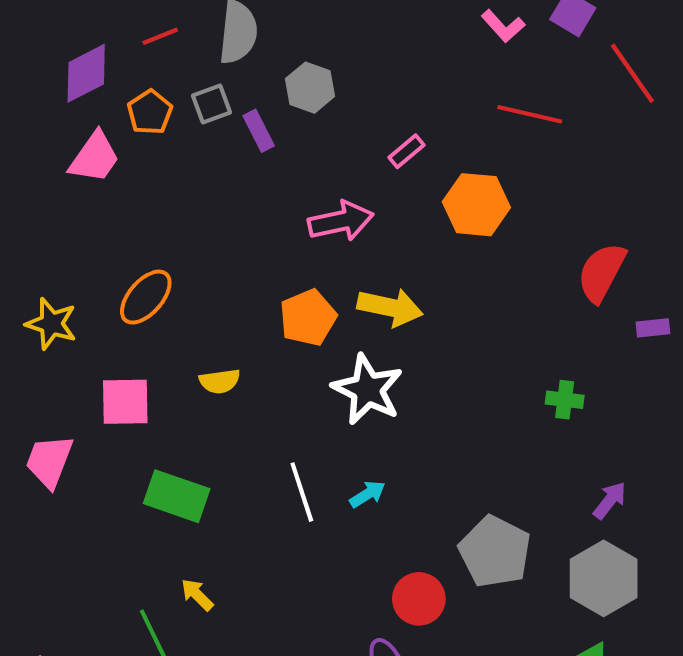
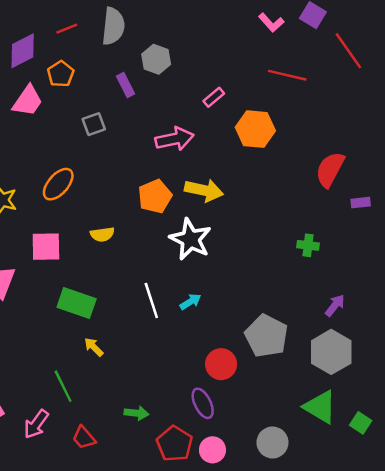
gray square: (211, 104) -> (94, 124), moved
yellow arrow: (197, 595) -> (94, 347), moved

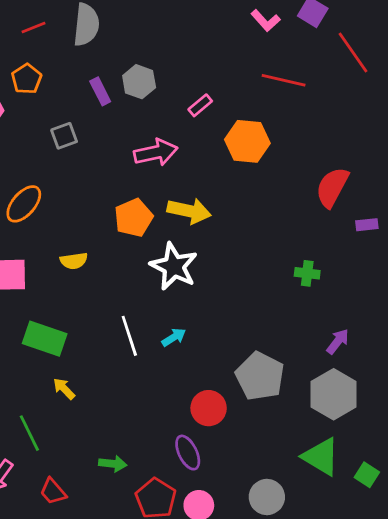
gray hexagon: (156, 59) -> (139, 82), moved

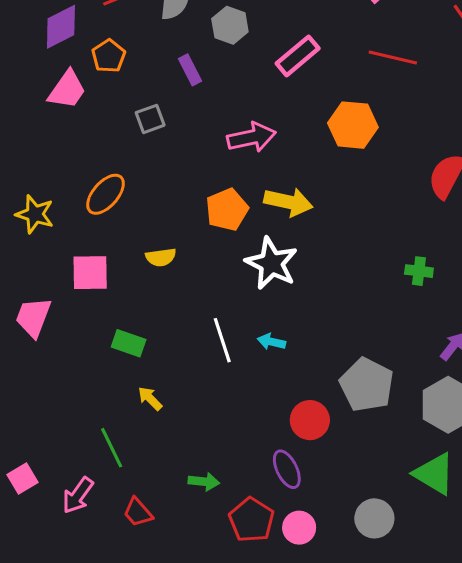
gray hexagon: (139, 82) -> (230, 25), moved
pink rectangle: (200, 105) -> (298, 56), moved, size x1.6
cyan arrow: (174, 337) -> (271, 342), turned -135
green rectangle: (45, 339) -> (129, 343), size x0.7

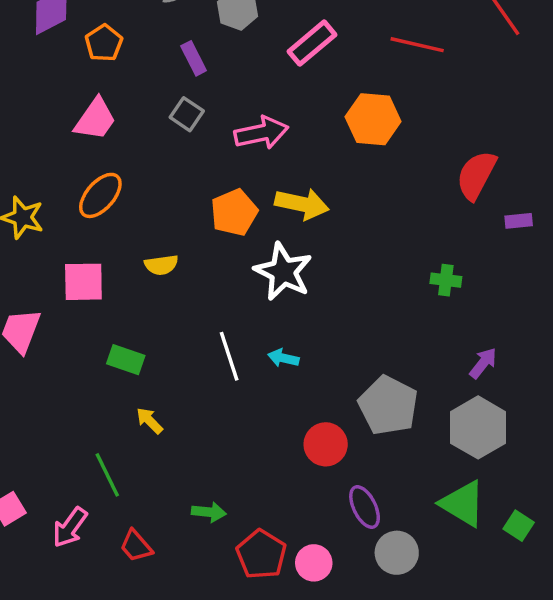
pink trapezoid: (67, 90) -> (95, 119), moved
gray square: (150, 119) -> (187, 114), moved, turned -36
purple ellipse: (287, 469) -> (365, 507), moved

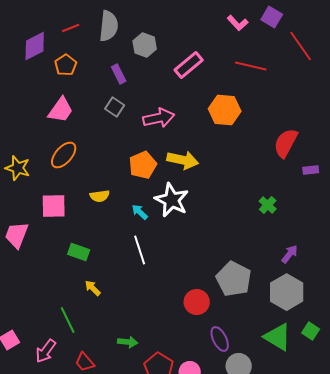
green cross: (446, 280) -> (268, 205), turned 36
cyan arrow: (283, 358) -> (140, 212), moved, turned 30
green square: (519, 526) -> (311, 331), moved

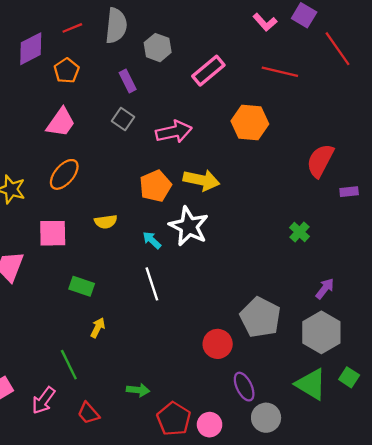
yellow arrow: (93, 288) -> (98, 328), turned 72

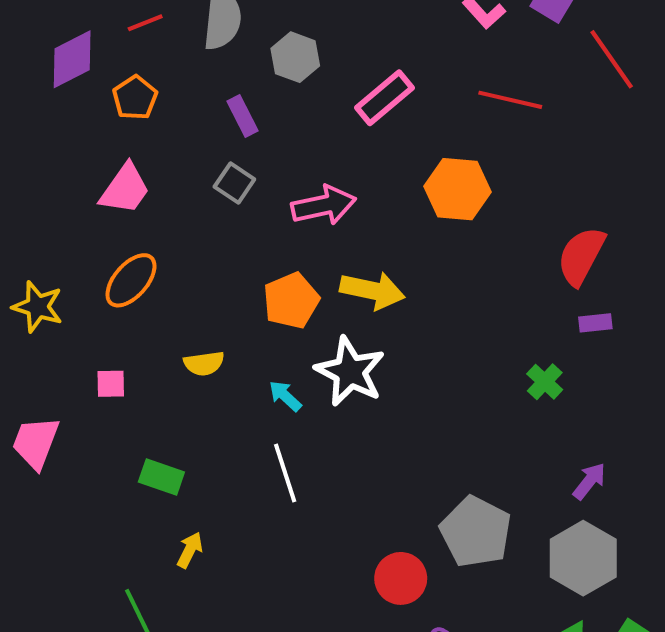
purple rectangle: (349, 192) -> (595, 323), moved
pink square: (53, 233) -> (111, 384), size x0.6

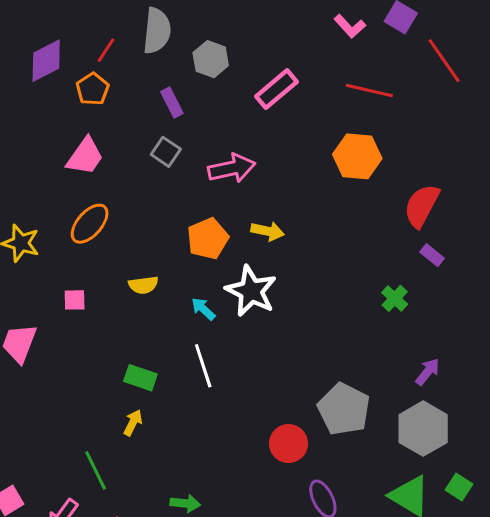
red line: (145, 23) -> (106, 50), moved, turned -35
orange hexagon: (457, 189) -> (357, 156), moved
yellow arrow: (372, 290) -> (268, 231), size x0.7
purple rectangle: (595, 323) -> (432, 255), turned 45
green rectangle: (161, 477) -> (140, 378), moved

